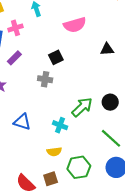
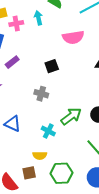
pink cross: (15, 28) -> (16, 23), moved
gray cross: (45, 79) -> (41, 94), moved
brown square: (51, 179) -> (29, 173), moved

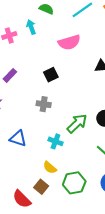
yellow semicircle: (40, 155) -> (50, 168), turned 48
brown square: (29, 173) -> (41, 187), turned -32

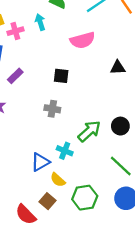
black square: (51, 75) -> (61, 76), turned 32
blue triangle: (18, 138) -> (40, 162), moved, turned -48

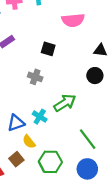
black circle: (120, 126) -> (95, 76), moved

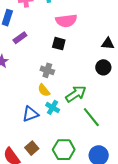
pink semicircle: (73, 20) -> (66, 21), moved
green line: (88, 139) -> (91, 117), moved
yellow semicircle: (29, 142) -> (44, 90), moved

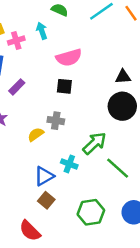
black circle: (103, 67) -> (122, 106), size x1.5
yellow semicircle: (44, 90) -> (36, 134), moved, turned 104
brown square: (32, 148) -> (46, 200), moved

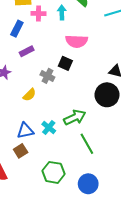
gray cross: (56, 121) -> (47, 76), moved
yellow semicircle: (36, 134) -> (29, 95), turned 152

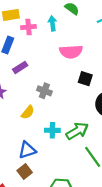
black square: (65, 63) -> (85, 79), moved
cyan cross: (49, 128) -> (52, 130), moved, turned -32

